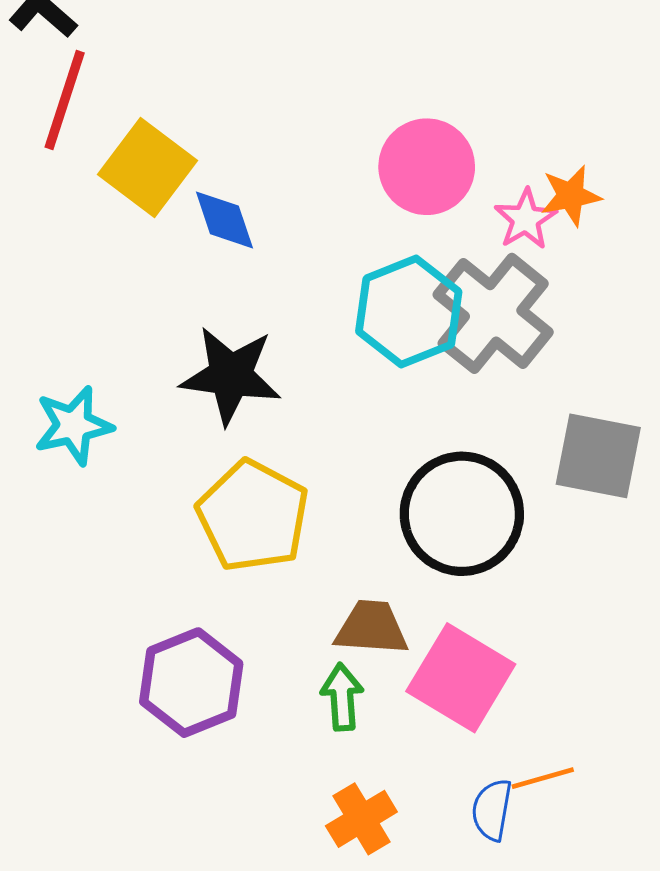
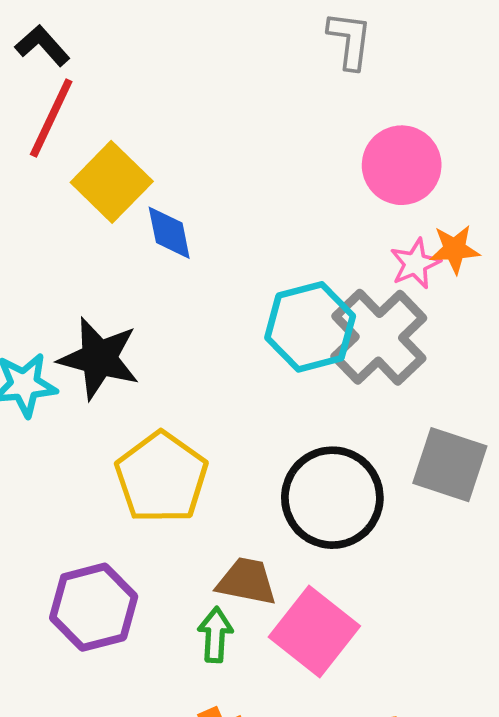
pink circle: (427, 167) -> (402, 165), moved
black star: (231, 375) -> (99, 358), moved

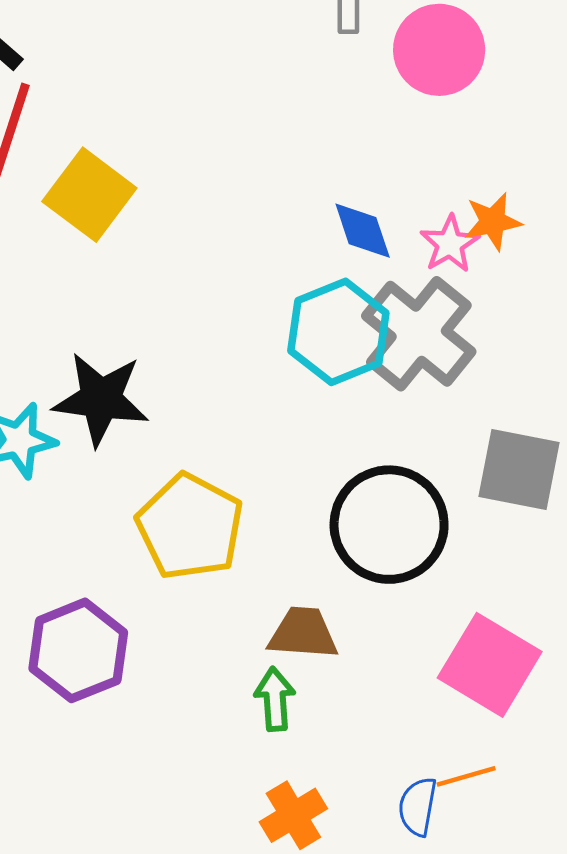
pink circle: (402, 165) -> (439, 50), moved
blue diamond: (169, 233) -> (363, 231), moved
purple hexagon: (94, 607) -> (78, 650), moved
pink square: (314, 631) -> (490, 665), moved

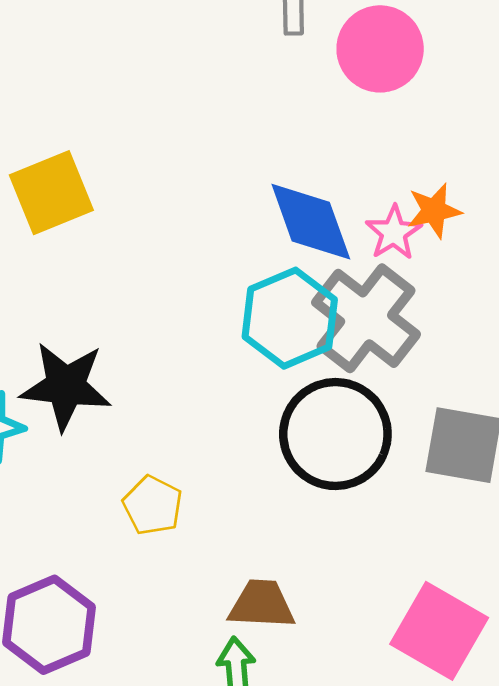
yellow square: (89, 195) -> (51, 193), turned 32
blue diamond: (363, 231) -> (311, 222), size x1.5
black circle: (389, 525) -> (335, 434), moved
yellow pentagon: (190, 527) -> (153, 505), size x0.6

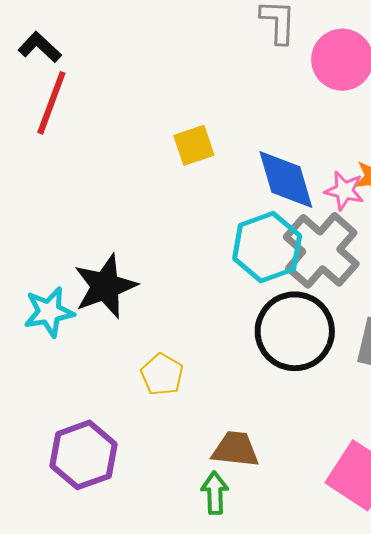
yellow square: (51, 193) -> (194, 145), moved, size x0.7
pink star: (394, 233) -> (344, 191), turned -30
black star: (66, 386) -> (105, 286), turned -30

